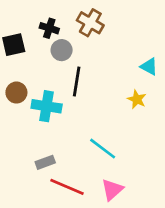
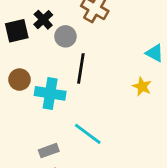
black cross: (49, 28) -> (43, 20), moved, turned 30
cyan line: (103, 149) -> (88, 134), moved

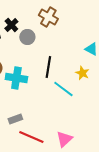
black line: (81, 68) -> (48, 67), moved
cyan line: (88, 134) -> (63, 89), moved

